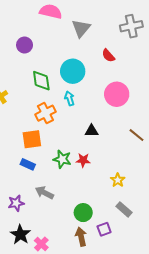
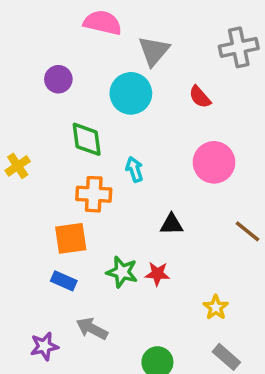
cyan circle: (73, 71) -> (131, 93), moved
orange cross: (45, 113) -> (94, 194), turned 30

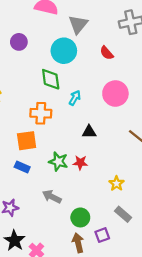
green diamond: (87, 139) -> (51, 79), moved
cyan arrow: (134, 169) -> (75, 98), moved, turned 48
gray arrow: (92, 329) -> (52, 197), moved

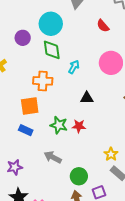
purple circle: (19, 42) -> (23, 38), moved
cyan circle: (64, 51) -> (51, 24), moved
yellow star: (117, 183) -> (111, 154), moved

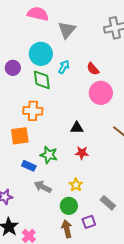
red semicircle: (103, 26) -> (93, 69), moved
cyan arrow: (74, 67) -> (64, 67), moved
red star: (79, 126) -> (82, 153), moved
blue rectangle: (26, 130) -> (29, 166), moved
yellow star: (111, 154) -> (76, 185), moved

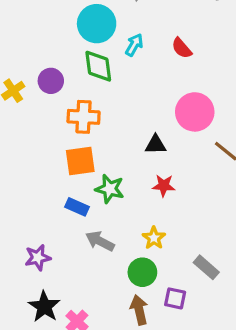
purple circle: (13, 68) -> (51, 81), moved
pink circle: (101, 93) -> (195, 112), moved
orange square: (20, 136) -> (80, 161), moved
purple square: (89, 222) -> (175, 298), turned 32

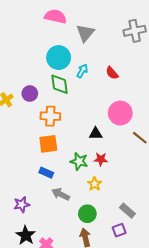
green star: (110, 189) -> (79, 161), moved
yellow star: (154, 238) -> (95, 184), moved
purple square: (175, 298) -> (119, 230), moved, turned -32

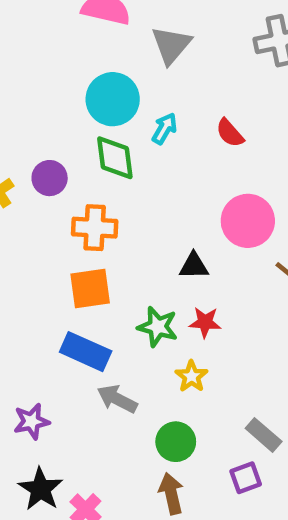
blue rectangle: (46, 173) -> (86, 352), size x1.5

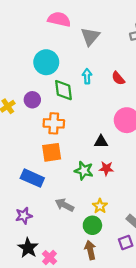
cyan circle: (113, 99) -> (46, 62), moved
cyan arrow: (164, 128) -> (87, 76), turned -32
blue rectangle: (86, 352) -> (32, 178), moved
yellow star: (192, 376) -> (100, 206), moved

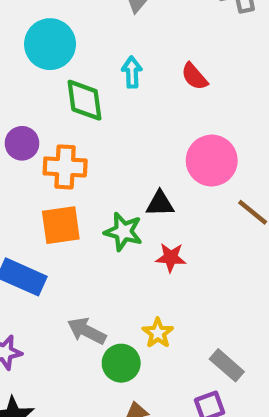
purple circle: (32, 100) -> (22, 143), moved
green star: (84, 171) -> (123, 232), moved
green circle: (92, 225) -> (121, 363), moved

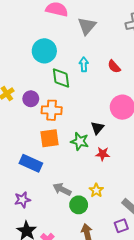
black triangle: (160, 204) -> (97, 128), turned -48

